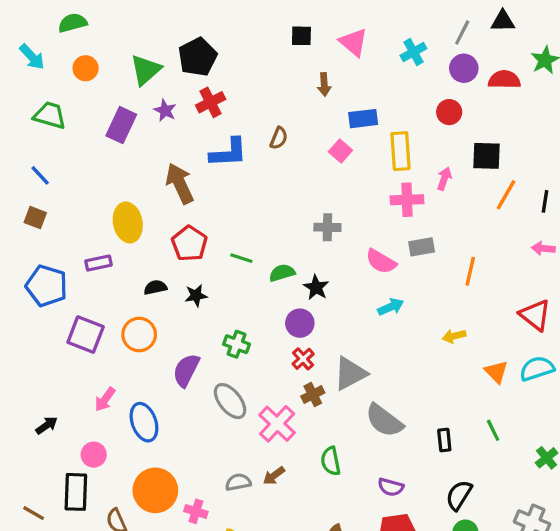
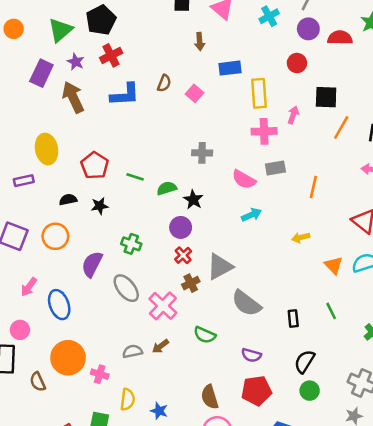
pink square: (340, 151) -> (195, 93), moved
brown arrow: (180, 184) -> (73, 97), moved
green semicircle: (331, 461) -> (205, 335), turned -55

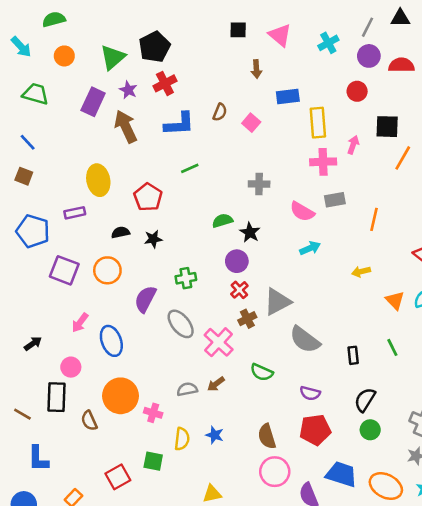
green line: (135, 177) -> (190, 168), moved, turned -42
green cross: (131, 244) -> (186, 278), turned -30
blue star: (159, 411) -> (215, 435), moved

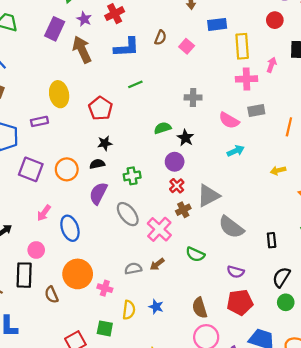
black semicircle: (120, 232) -> (97, 164), moved

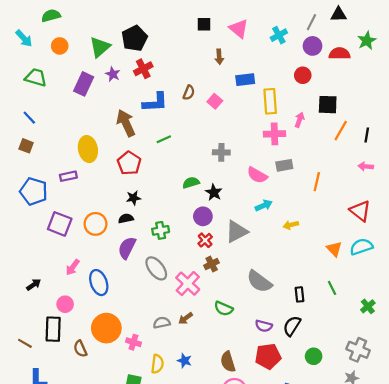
brown arrow: (82, 50) -> (126, 123), moved
yellow arrow: (278, 170) -> (291, 225), moved
gray triangle: (208, 196) -> (237, 232), moved
black semicircle: (281, 277) -> (292, 326), moved

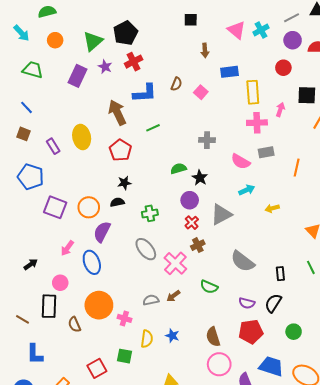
gray line: (311, 22) -> (292, 18), turned 35
pink triangle: (239, 29) -> (237, 30), moved
purple rectangle: (68, 176) -> (53, 146), moved, turned 70
purple semicircle: (127, 248) -> (102, 232), moved

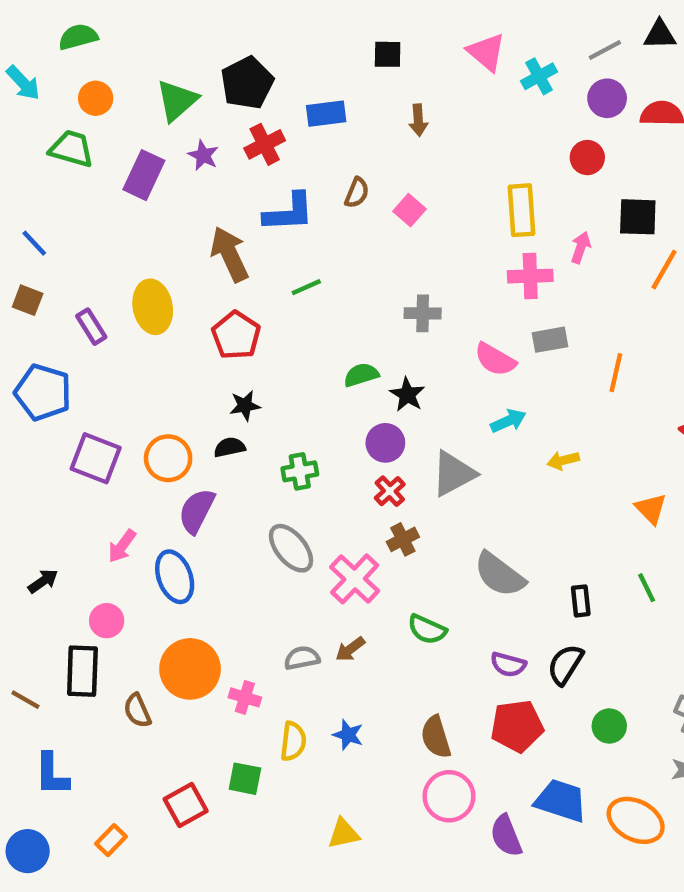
pink triangle: (237, 30) -> (486, 52), moved
green trapezoid: (33, 70) -> (72, 149), moved
blue rectangle: (229, 72) -> (326, 114), moved

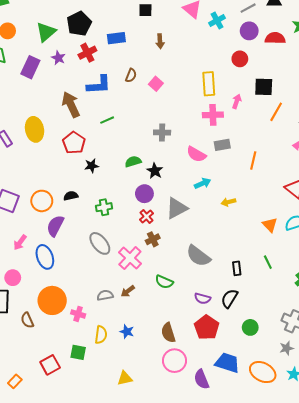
black star: (245, 406) -> (92, 166), moved
red pentagon: (517, 726) -> (207, 327), turned -30

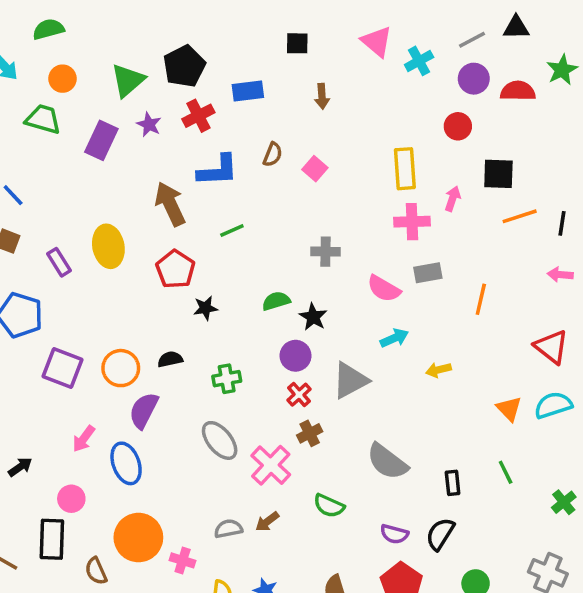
orange line: (276, 112) -> (520, 216), turned 42

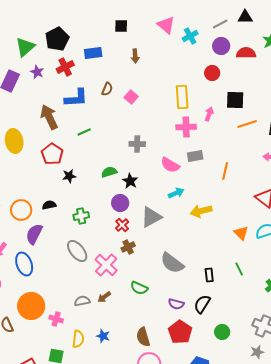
yellow arrow: (438, 370) -> (201, 211), size x1.5

